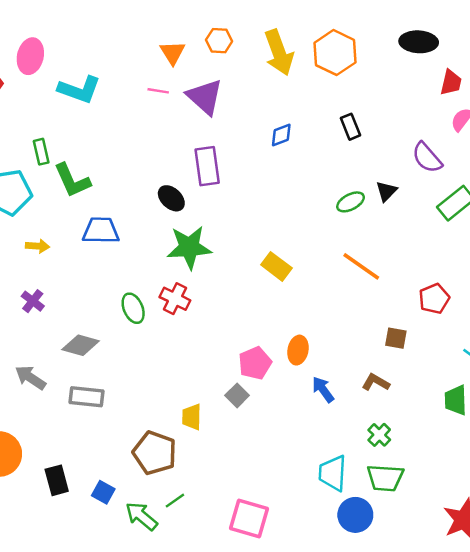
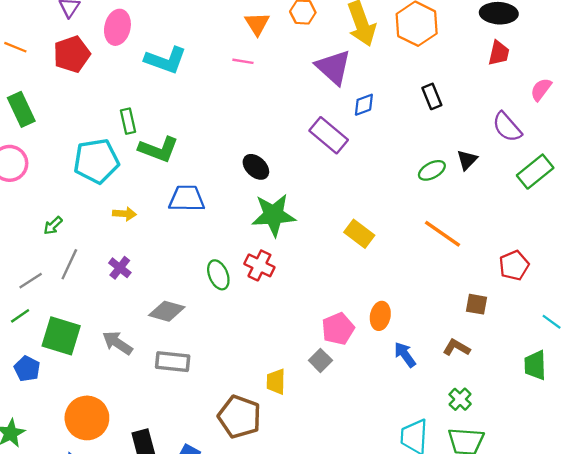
red trapezoid: (451, 82) -> (499, 53), moved
purple triangle: (205, 97) -> (333, 67), moved
purple rectangle: (207, 166) -> (329, 135), moved, turned -42
green L-shape: (72, 180) -> (159, 149), turned -45

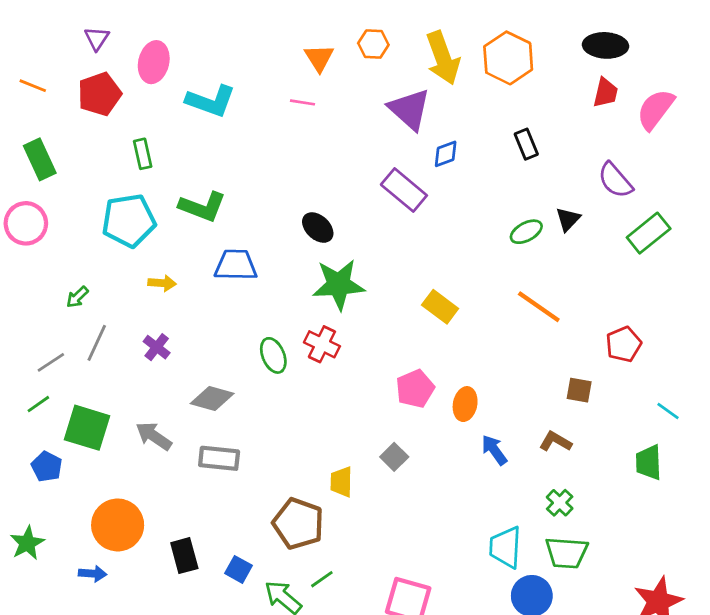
pink semicircle: (541, 89) -> (656, 109), moved, size x1.5
green rectangle: (128, 121) -> (143, 154), moved
pink pentagon: (338, 329) -> (415, 389), moved

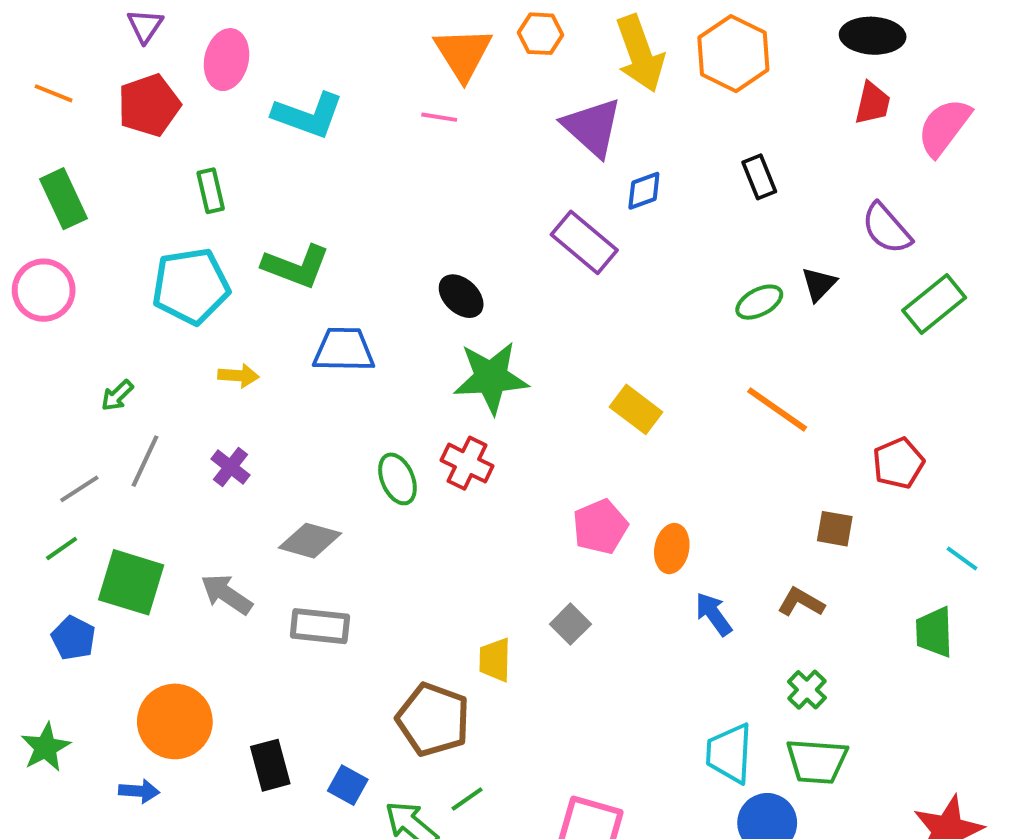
orange triangle: (319, 58) -> (463, 54), size x1.4

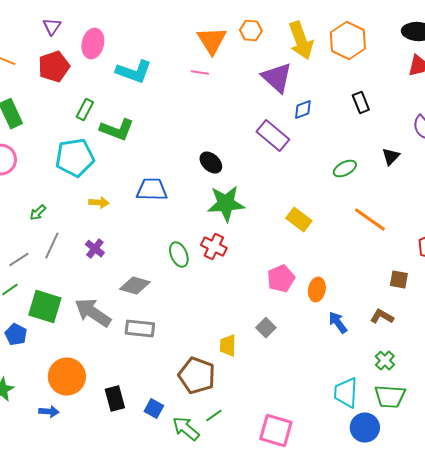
green rectangle: (211, 191) -> (85, 110), turned 40
green L-shape: (296, 266) -> (117, 130), moved
green ellipse: (759, 302) -> (345, 169), moved
gray arrow: (227, 594) -> (93, 313), size x1.4

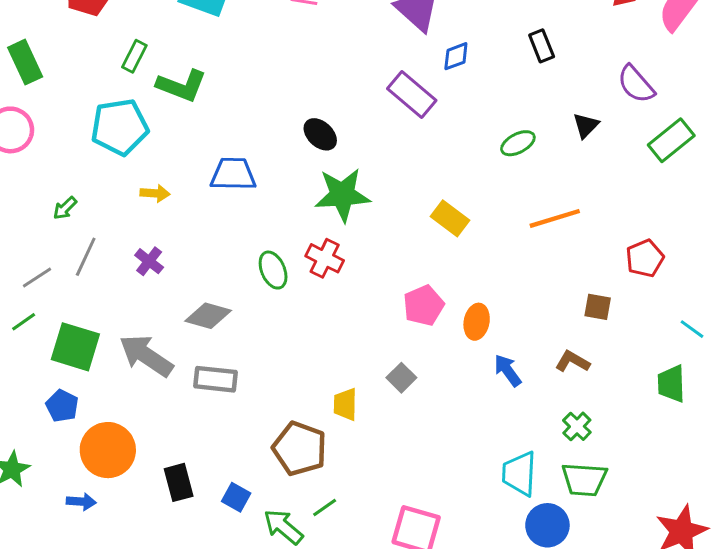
orange line: (370, 220) -> (555, 218), turned -52
blue pentagon: (16, 335) -> (62, 406), moved

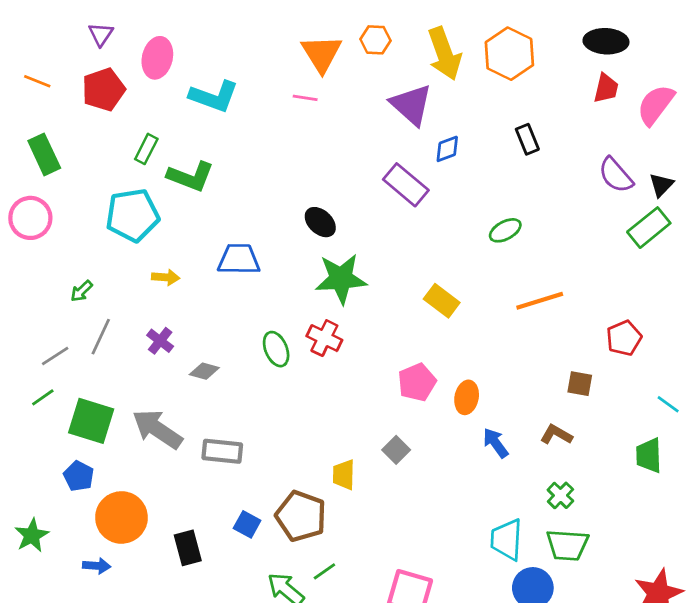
black triangle: (586, 125) -> (661, 185), moved
gray diamond: (208, 316) -> (204, 371), moved, size x0.7
blue square: (236, 497) -> (247, 524), moved

